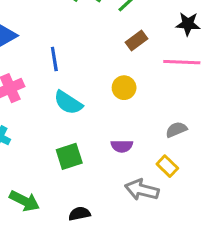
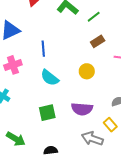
purple semicircle: (122, 146) -> (82, 109), size x1.5

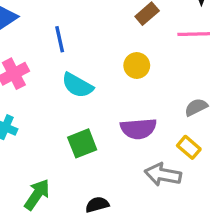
green arrow: (16, 139) -> (37, 195), turned -78

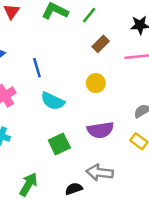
gray arrow: (163, 175) -> (100, 172), moved

